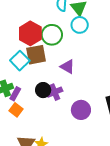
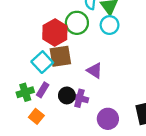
green circle: (52, 35) -> (77, 23), moved
purple cross: (55, 92) -> (79, 98), turned 35
purple rectangle: (15, 94) -> (43, 90), moved

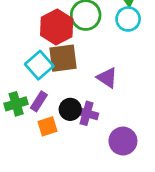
orange square: (36, 116) -> (48, 126), moved, turned 32

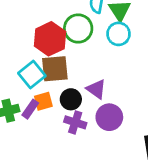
black circle: (70, 109) -> (71, 99), moved
orange square: (48, 126) -> (43, 101), moved
purple circle: (123, 141) -> (109, 117), moved

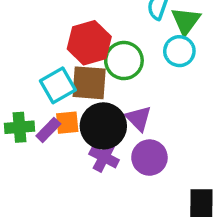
green circle: (78, 29) -> (124, 61), moved
black circle: (71, 99) -> (103, 126), size x1.6

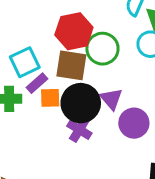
cyan square: (58, 85) -> (25, 62), moved
purple rectangle: (48, 130) -> (37, 83), moved
purple circle: (149, 158) -> (134, 123), moved

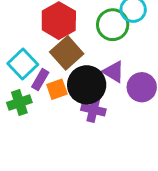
green circle: (102, 49) -> (113, 25), moved
brown square: (71, 65) -> (67, 53), turned -32

